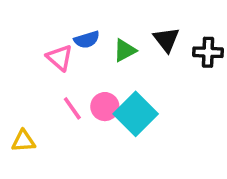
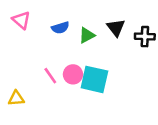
pink triangle: (60, 58) -> (21, 20), moved
cyan square: (136, 114) -> (94, 79), turned -32

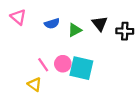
yellow triangle: (16, 98) -> (35, 84), moved, turned 40

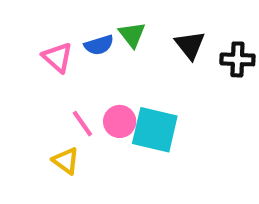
pink triangle: (18, 17) -> (58, 57), moved
green triangle: (75, 30) -> (132, 35), moved, turned -40

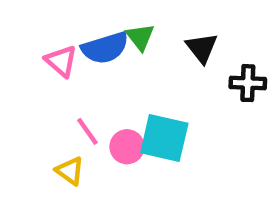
blue semicircle: (99, 45) -> (105, 48), size x1.5
black cross: (237, 59) -> (248, 83), moved
pink circle: (120, 121) -> (127, 147), moved

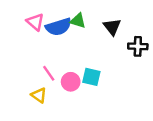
green triangle: (140, 37) -> (78, 21), turned -35
pink triangle: (61, 61) -> (35, 22), moved
cyan square: (164, 138) -> (91, 77), size x0.7

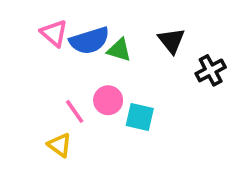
green triangle: (78, 21) -> (119, 50), moved
black cross: (138, 46) -> (211, 70), turned -30
pink circle: (71, 82) -> (108, 100), moved

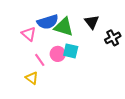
pink triangle: (54, 33) -> (29, 34), moved
green triangle: (119, 50) -> (64, 27), size x1.5
cyan square: (140, 117) -> (71, 51), moved

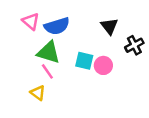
green triangle: (64, 27) -> (49, 52), moved
pink triangle: (29, 34) -> (31, 21), moved
pink circle: (58, 54) -> (103, 65), moved

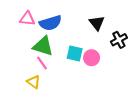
pink triangle: (31, 21) -> (27, 19), turned -35

